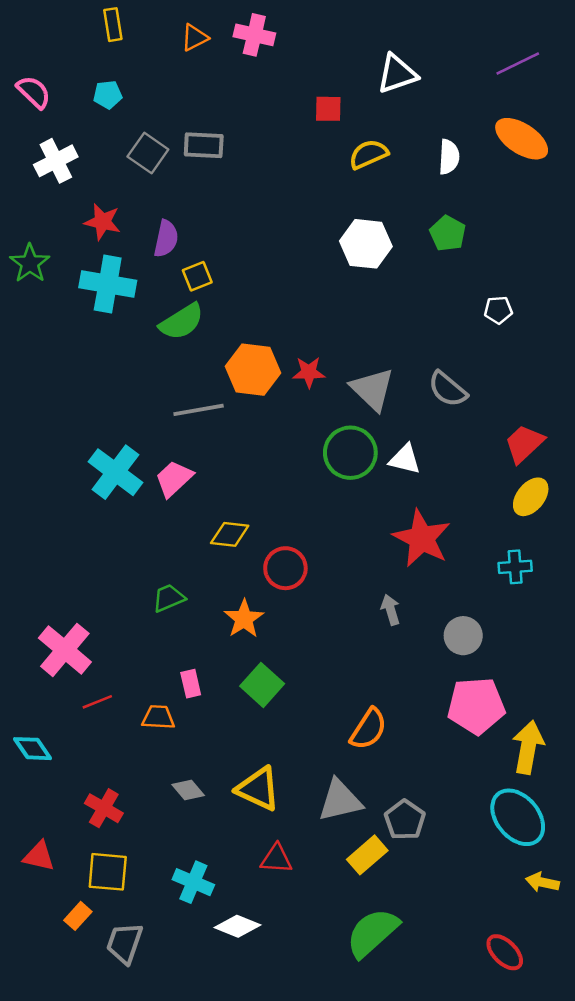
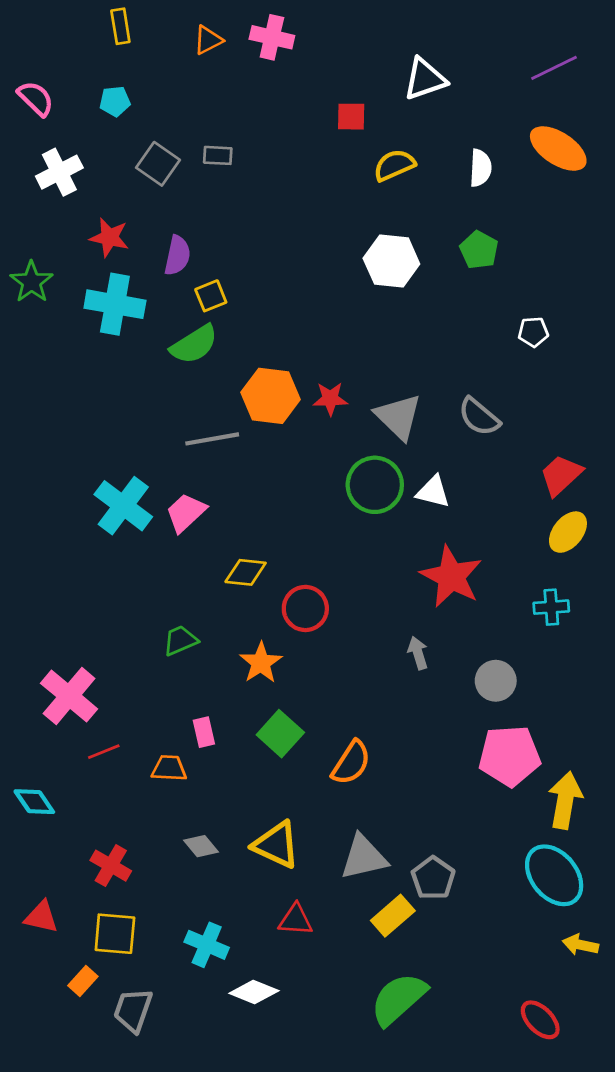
gray rectangle: (204, 145) -> (218, 155), size x0.7
orange semicircle: (368, 729) -> (351, 763), moved

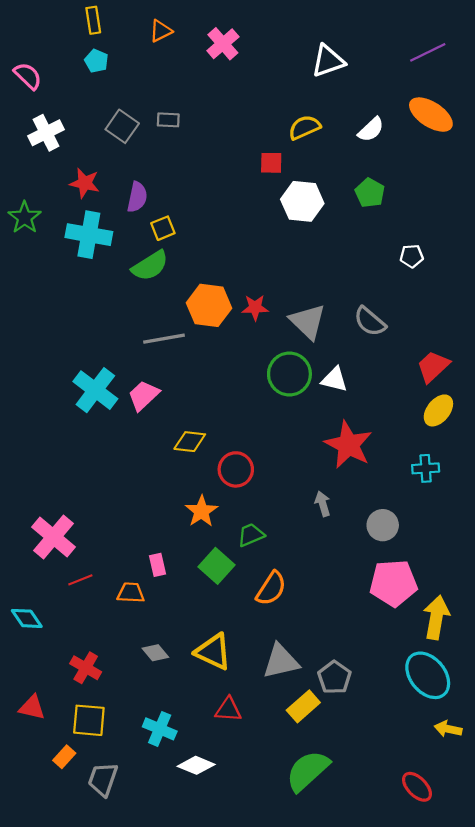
pink cross: (272, 37) -> (223, 44), moved, turned 36
cyan pentagon: (115, 101) -> (96, 61), moved, turned 30
red square: (351, 117) -> (271, 163), moved
white semicircle: (480, 168) -> (371, 130), turned 44
green trapezoid: (180, 640) -> (251, 535), moved

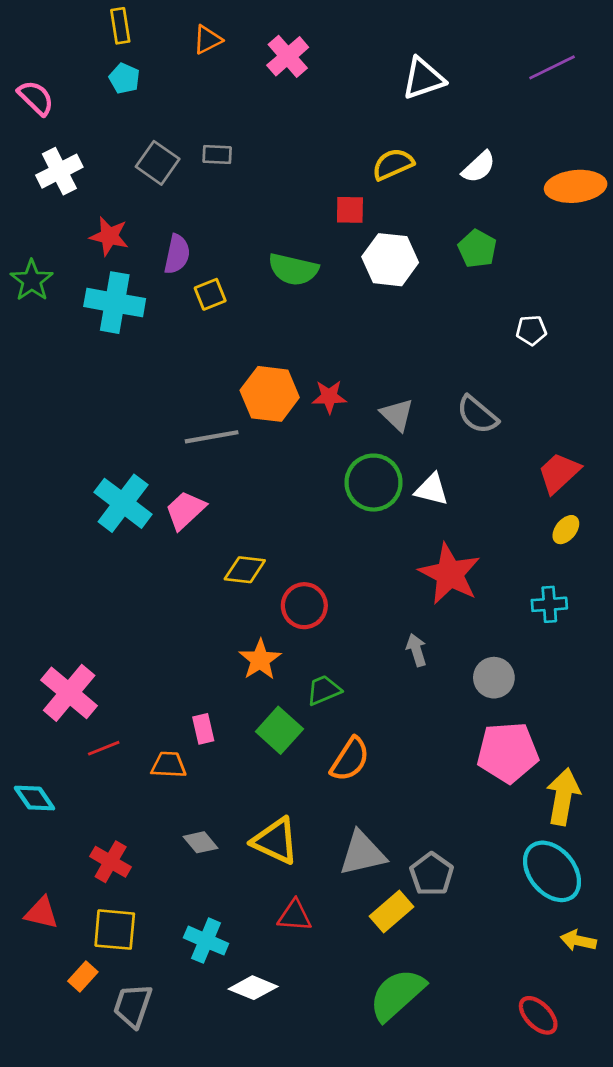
orange ellipse: (431, 115) -> (576, 186), moved, turned -39
green semicircle: (150, 266) -> (293, 269), moved, turned 45
gray triangle: (308, 321) -> (397, 415), size x0.7
yellow ellipse: (438, 410) -> (566, 530), size x0.7

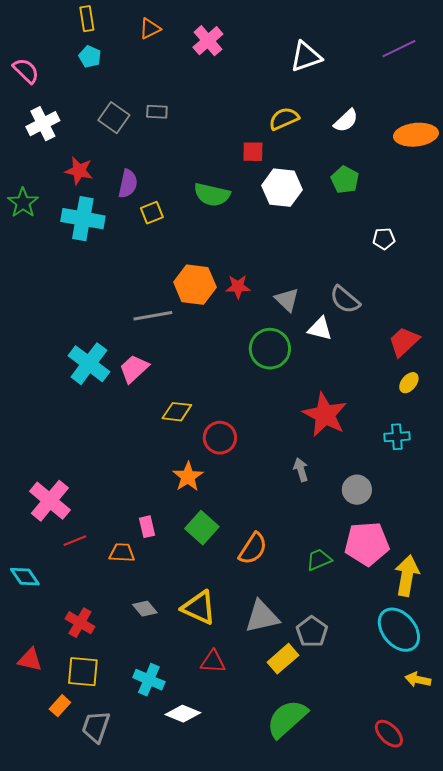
white triangle: (432, 489) -> (320, 329), moved
green trapezoid: (324, 690) -> (319, 560), moved

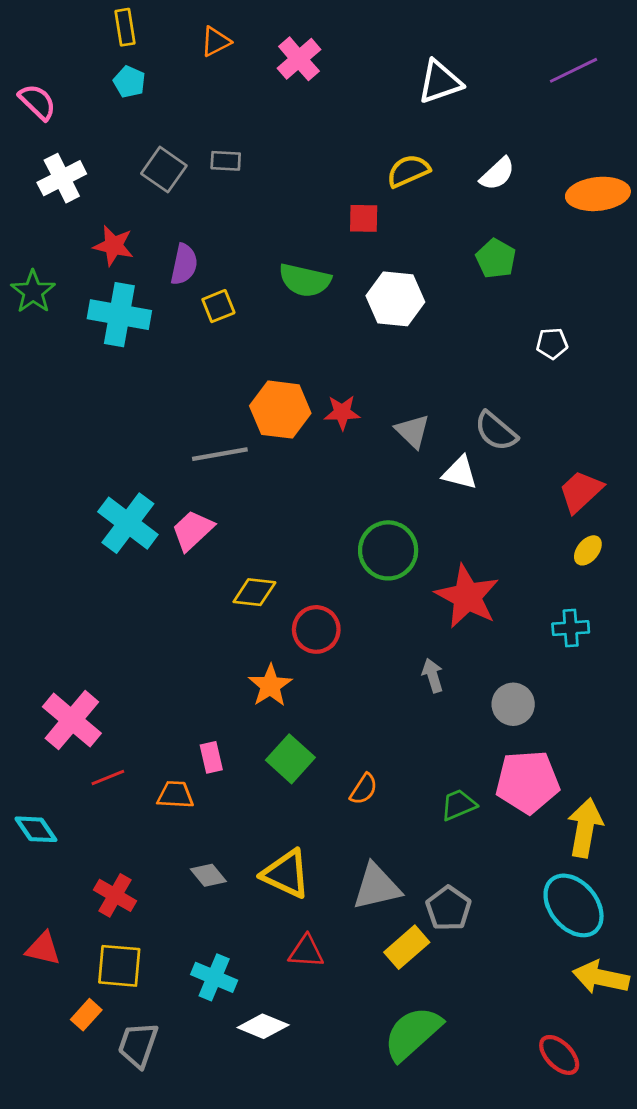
white hexagon: (282, 188) -> (395, 299), moved
green circle: (270, 349) -> (388, 550), moved
orange semicircle: (253, 549) -> (364, 789), size x0.7
yellow arrow: (418, 680) -> (601, 977), size x1.5

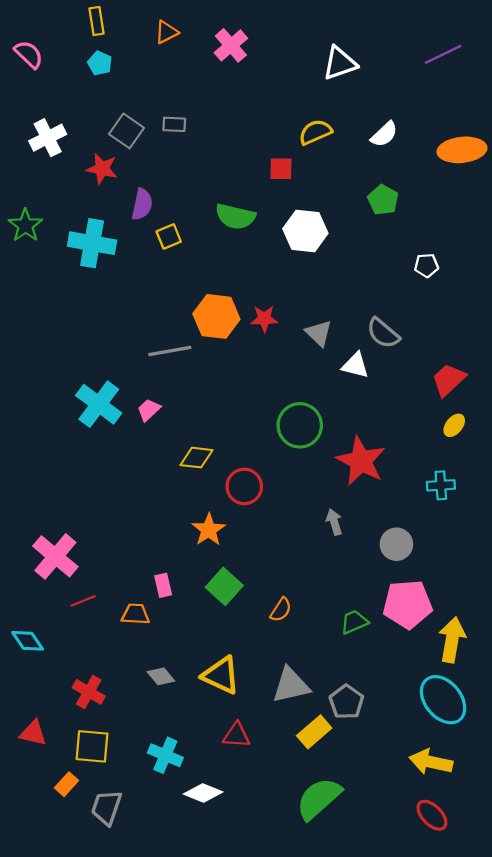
pink semicircle: (37, 102) -> (29, 54), moved
red star: (114, 246) -> (102, 169), moved
pink trapezoid: (193, 530) -> (149, 410), size x0.7
yellow arrow: (601, 977) -> (431, 762), moved

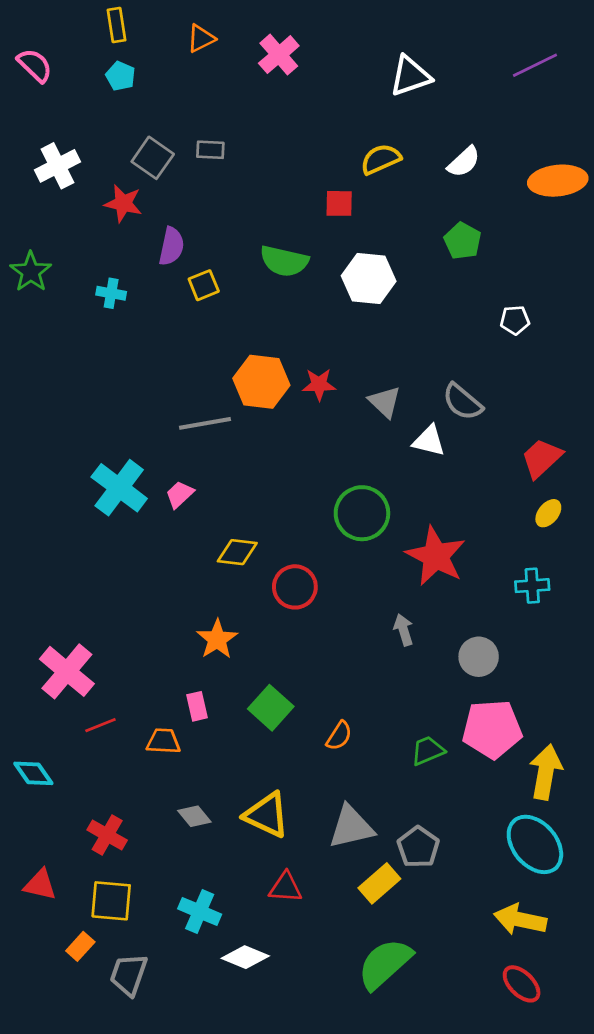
cyan cross: (92, 243) -> (111, 293), size x0.5
orange star: (209, 530) -> (217, 639), moved

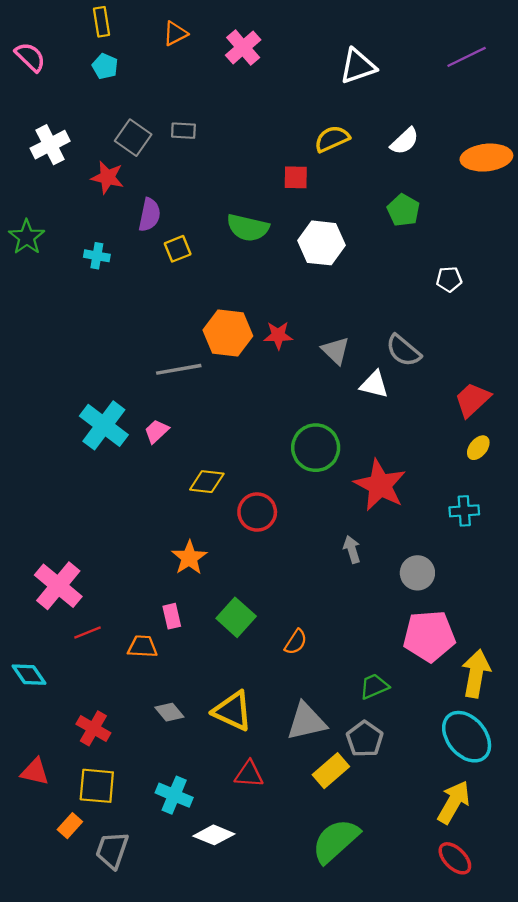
green trapezoid: (428, 751) -> (374, 686), moved
yellow arrow: (520, 920) -> (454, 802), turned 108

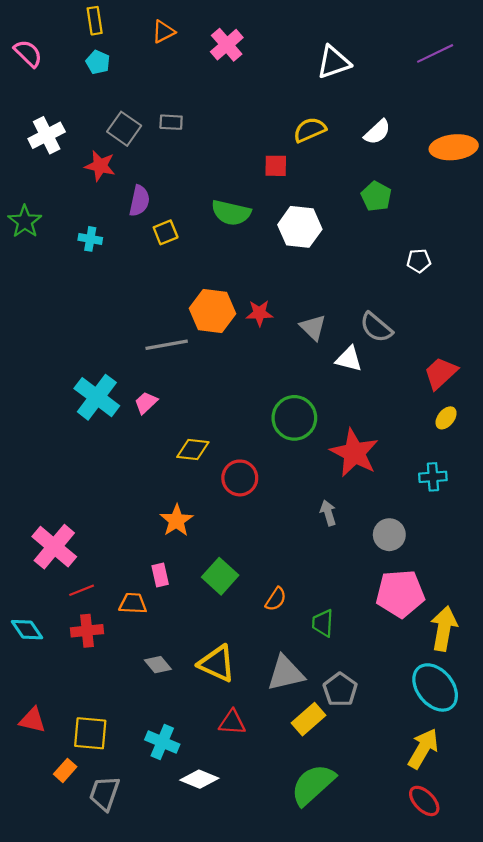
green trapezoid: (374, 686) -> (323, 623), moved, turned -64
red cross: (93, 728) -> (87, 631), moved, turned -36

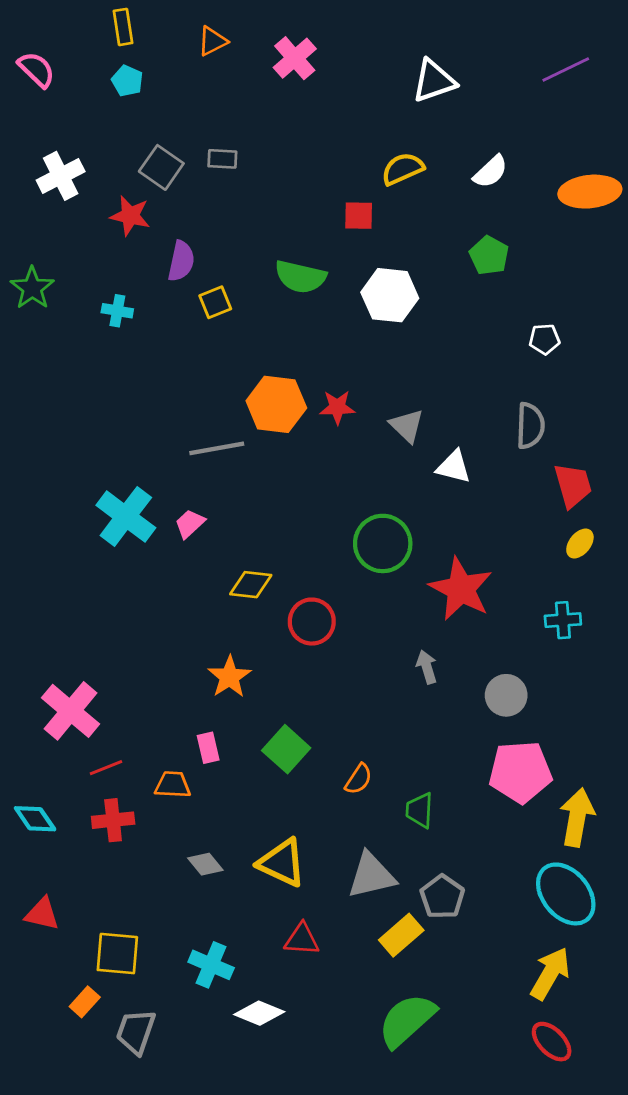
gray semicircle: (376, 327) -> (530, 426), moved, turned -128
red trapezoid: (441, 373) -> (573, 485), turned 117
red triangle: (32, 720) -> (42, 914), moved

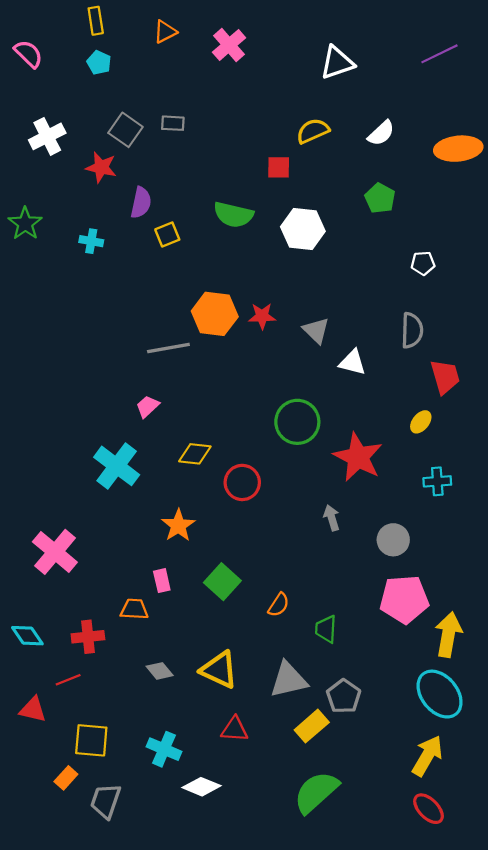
cyan cross: (126, 517) -> (117, 466), moved
yellow ellipse: (580, 543) -> (421, 422), moved
red line: (106, 768) -> (68, 680), moved

